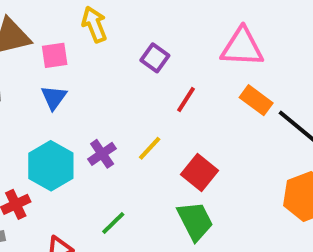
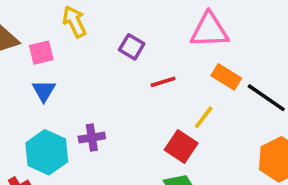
red line: (186, 100) -> (163, 82), turned 45
yellow line: (150, 148) -> (204, 117), moved
purple cross: (102, 154) -> (92, 138), turned 30

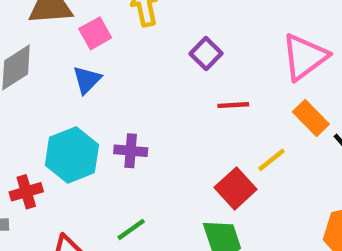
pink triangle: (209, 30) -> (305, 57), turned -48
pink square: (41, 53) -> (95, 33), turned -30

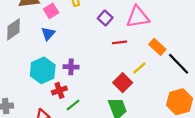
pink triangle: (305, 57) -> (138, 17), moved, turned 30
red cross: (26, 192) -> (59, 90), moved

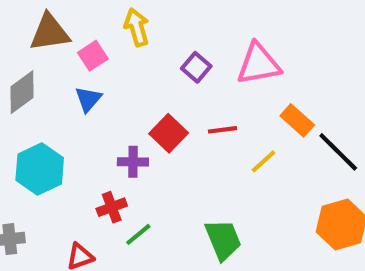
red line: (120, 42) -> (222, 130), moved
cyan hexagon: (43, 70) -> (40, 169), moved
red square: (123, 83) -> (169, 133), moved

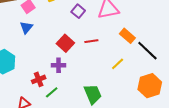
yellow line: (264, 161) -> (118, 64), moved
purple cross: (133, 162) -> (59, 65), moved

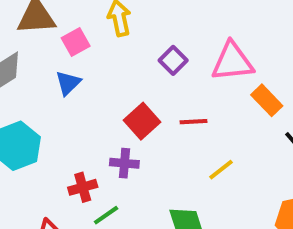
orange rectangle: (127, 36) -> (267, 100), moved
yellow line: (118, 64) -> (221, 170), moved

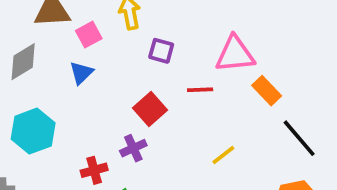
purple square: (173, 60) -> (161, 51), moved, turned -30
red line: (194, 122) -> (200, 90), moved
purple cross: (124, 163) -> (133, 148), turned -30

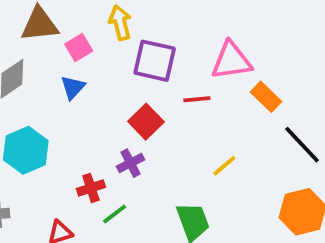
purple square: (161, 51) -> (155, 61), size x1.6

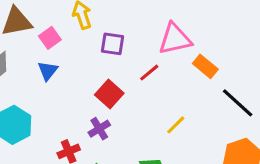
purple square: (155, 61) -> (113, 44), size x0.7
red line: (197, 99) -> (149, 73), turned -30

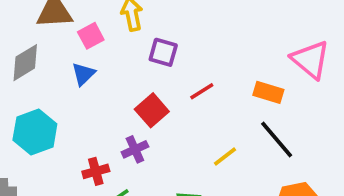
pink triangle: (175, 39) -> (310, 60), moved, turned 45
orange rectangle: (205, 66) -> (268, 92), turned -30
black line: (238, 103) -> (277, 139), moved

